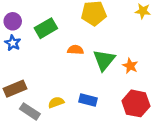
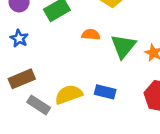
blue star: (13, 43) -> (19, 38), moved
yellow semicircle: (56, 102) -> (69, 95), size x1.5

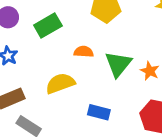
yellow semicircle: (69, 95) -> (60, 83), moved

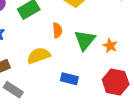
orange semicircle: (84, 52) -> (57, 30), turned 80

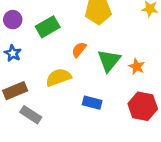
orange semicircle: (57, 30) -> (79, 50), turned -136

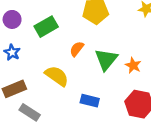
yellow semicircle: (58, 77) -> (57, 76), turned 55

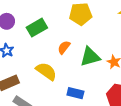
green triangle: (106, 59) -> (90, 57), turned 35

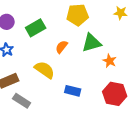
green triangle: (90, 57) -> (92, 43), moved

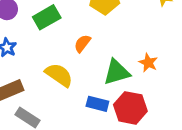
green triangle: (92, 43) -> (117, 72), moved
red hexagon: (115, 94) -> (130, 108), moved

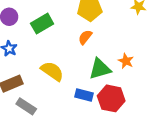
orange semicircle: (82, 43) -> (85, 37), moved

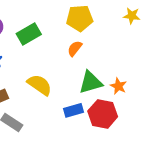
orange star: (126, 61) -> (118, 86), moved
blue rectangle: (84, 95) -> (74, 110), turned -30

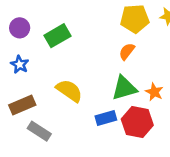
yellow pentagon: (80, 18) -> (135, 19), moved
orange semicircle: (75, 48) -> (127, 51), moved

